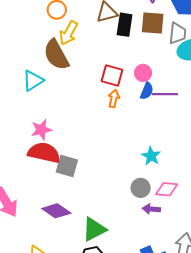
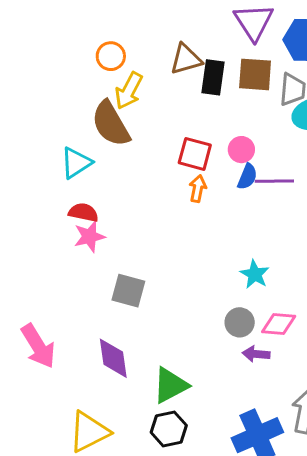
red semicircle: (44, 153) -> (83, 212), moved, size x0.6
purple diamond: (56, 211) -> (113, 358), turned 48

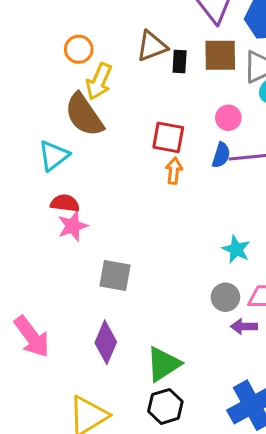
black rectangle: (213, 77) -> (180, 62), size x0.7
pink circle: (241, 150) -> (228, 118), moved
purple diamond: (113, 358) -> (106, 342), turned 36

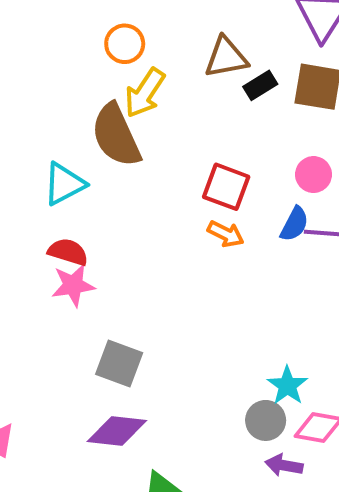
black rectangle: (180, 62) -> (260, 85), turned 45
orange arrow: (174, 171) -> (226, 234), turned 100
cyan star: (236, 249) -> (287, 386), moved
purple diamond: (106, 342) -> (117, 431), moved, turned 63

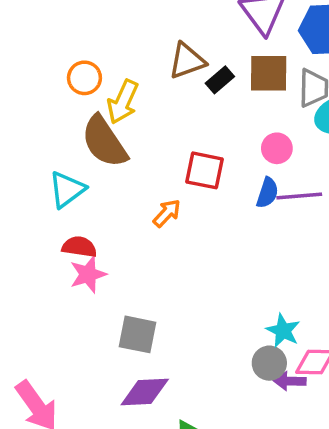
orange circle: (125, 44) -> (84, 78), moved
orange arrow: (226, 234) -> (167, 213), moved, turned -64
purple arrow: (284, 465) -> (290, 381), moved

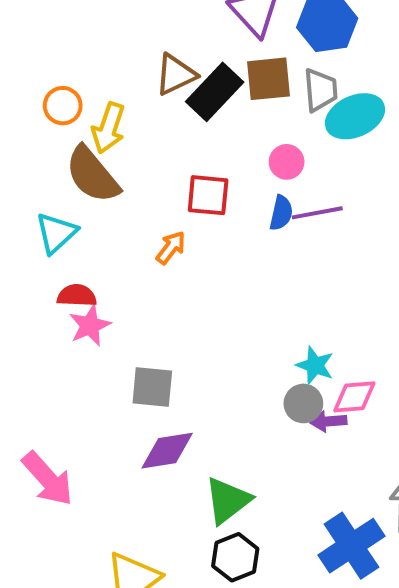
black rectangle: (220, 80) -> (215, 92), size x1.8

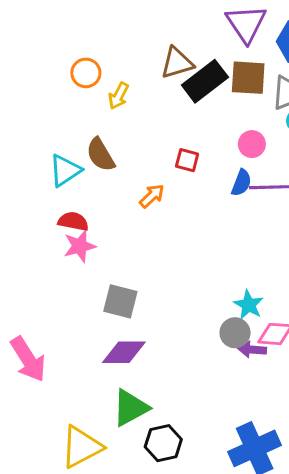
yellow arrow: (109, 128) -> (119, 96), size x0.7
brown semicircle: (92, 175) -> (101, 155), moved, size x0.7
red square: (208, 195) -> (187, 160), size x0.7
green triangle: (228, 500) -> (131, 408), moved

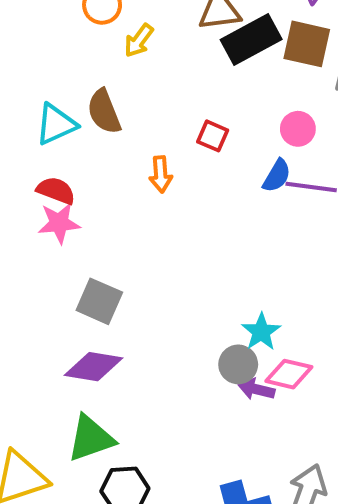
orange arrow: (152, 196) -> (161, 174), turned 120

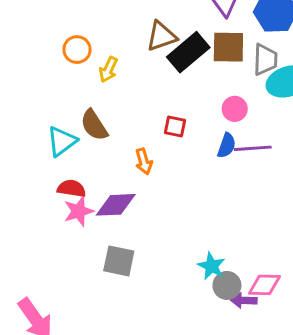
cyan star: (261, 332) -> (211, 266), moved
purple diamond: (93, 367) -> (116, 205), moved

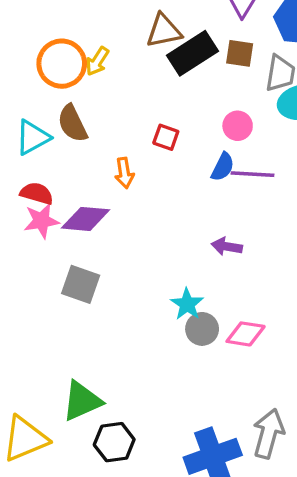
brown square: (228, 47) -> (240, 53), size x0.7
orange circle: (77, 50) -> (62, 64), moved, size x1.5
purple arrow: (244, 300) -> (227, 246), moved

